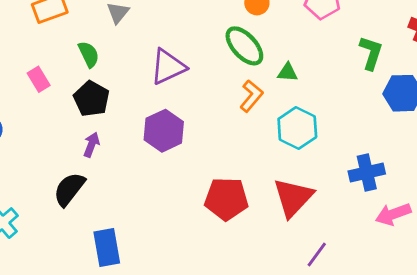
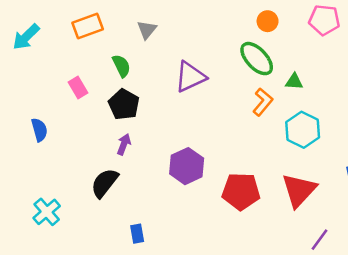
purple hexagon: (164, 131) -> (187, 166), moved
blue rectangle: (107, 248) -> (137, 234), size x0.6

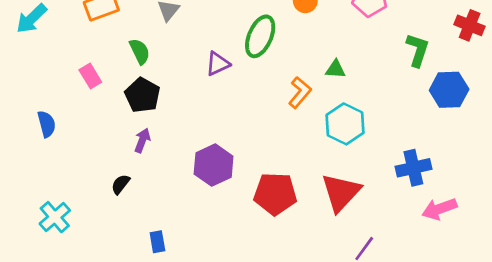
green ellipse: (257, 59) -> (260, 36), moved, turned 66
purple triangle: (190, 77) -> (218, 64), size x0.7
black semicircle: (105, 183) -> (120, 184), size x0.6

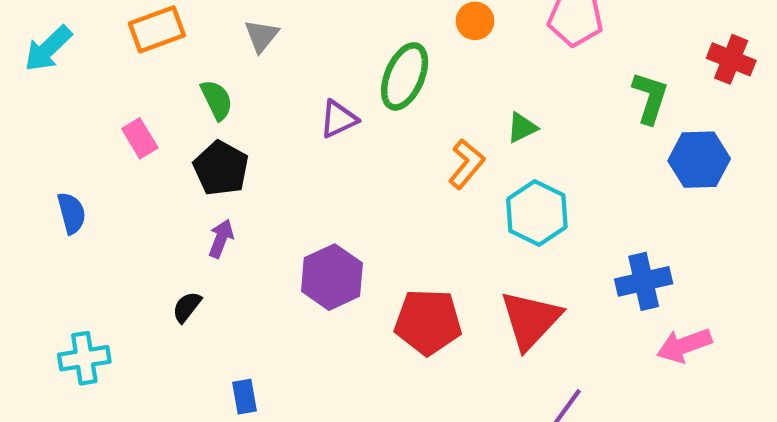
green triangle: (335, 69) -> (522, 128), turned -30
cyan cross: (55, 217) -> (84, 358), turned 32

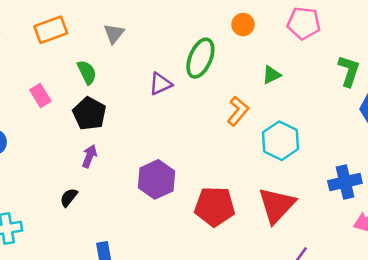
green triangle: (522, 128) -> (271, 75), moved

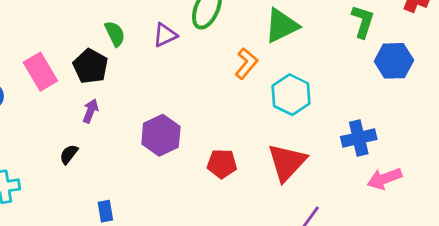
green semicircle: (87, 72) -> (115, 34), moved
green triangle: (271, 75) -> (282, 26), size x1.8
pink rectangle: (40, 96) -> (40, 72), moved, size x1.5
red pentagon: (215, 207) -> (222, 164), size x0.7

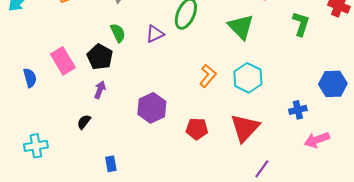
green triangle: (282, 26) -> (241, 27), turned -48
blue hexagon: (394, 61) -> (333, 84), moved
orange L-shape: (246, 63) -> (208, 76), moved
blue cross: (359, 138) -> (298, 110), size x0.7

